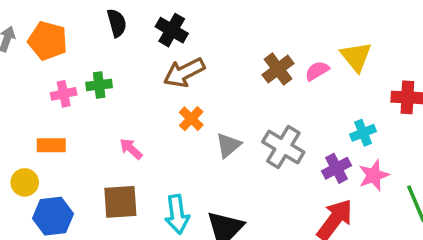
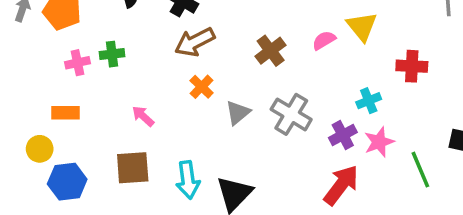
brown cross: (278, 69) -> (271, 51), moved

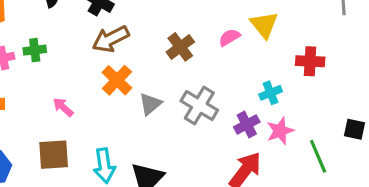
orange cross: (202, 87) -> (117, 80), size x1.4

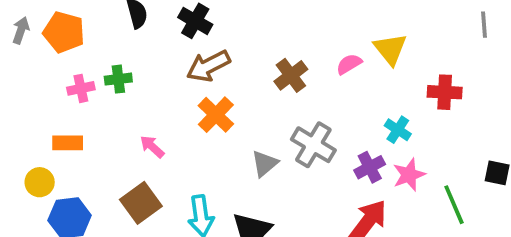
cyan cross: (271, 93) -> (398, 130), turned -35
gray triangle: (150, 104) -> (265, 163), moved
brown square: (54, 155) -> (141, 203), turned -32

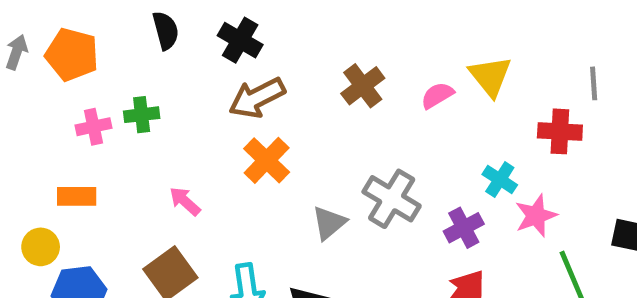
gray line: (484, 25) -> (594, 83), moved
brown cross: (291, 75) -> (363, 86), moved
pink star: (409, 175) -> (536, 216), moved

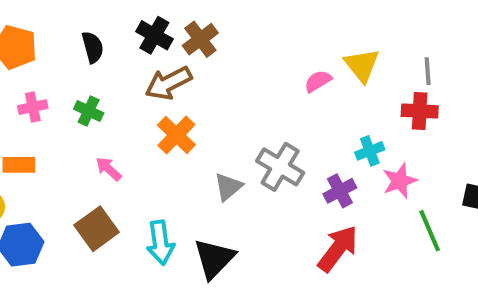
black semicircle: (166, 30) -> (93, 47), moved
gray line: (594, 83) -> (428, 71), moved
brown cross: (363, 86) -> (200, 39), moved
green cross: (142, 115) -> (89, 111), moved, turned 32
cyan cross: (500, 180) -> (370, 151), turned 36

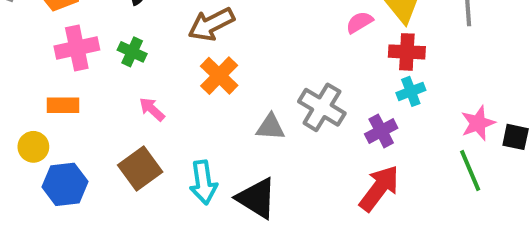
pink cross: (33, 107) -> (77, 48), size x1.5
red cross: (420, 111) -> (407, 52), moved
pink star: (400, 181) -> (478, 123), moved
gray triangle: (228, 187) -> (271, 127), turned 44
black triangle: (214, 259) -> (257, 198), turned -42

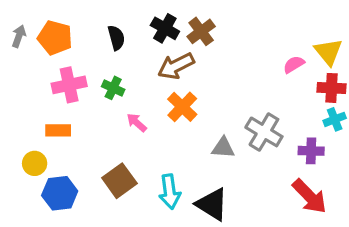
pink arrow: (152, 109) -> (137, 123), moved
purple cross: (381, 131) -> (311, 151), turned 30
red arrow: (379, 188) -> (310, 196), turned 99

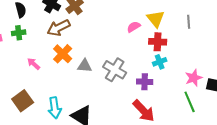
green cross: (113, 88) -> (19, 33), moved, turned -32
gray triangle: (223, 148) -> (85, 66), moved

